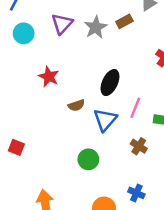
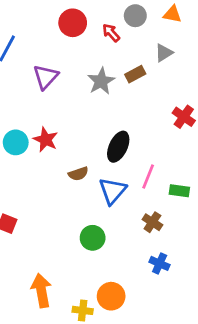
purple triangle: (62, 24) -> (46, 77), moved
cyan circle: (24, 33) -> (16, 142), moved
blue cross: (136, 193) -> (160, 263), moved

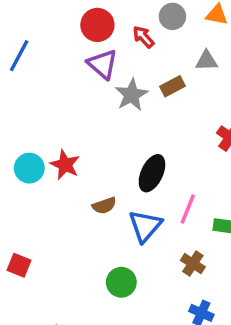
gray triangle: (164, 53) -> (207, 61), turned 30
purple triangle: (46, 77) -> (103, 64), moved, turned -32

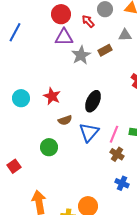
purple triangle: (103, 64) -> (64, 37), turned -42
red star: (65, 165) -> (52, 96), moved
pink line: (188, 209) -> (114, 134), moved
red square: (19, 265) -> (14, 166), moved, turned 32
green circle: (121, 282) -> (49, 147), moved

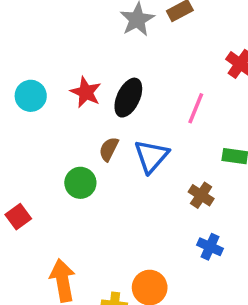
black ellipse: (93, 101) -> (128, 98), moved
brown semicircle: (65, 120) -> (109, 149), moved, turned 136
pink line: (114, 134) -> (196, 108), moved

